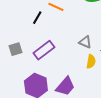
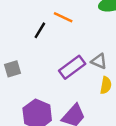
purple rectangle: (44, 50) -> (72, 67), moved

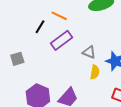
purple rectangle: (72, 67) -> (61, 40), moved

